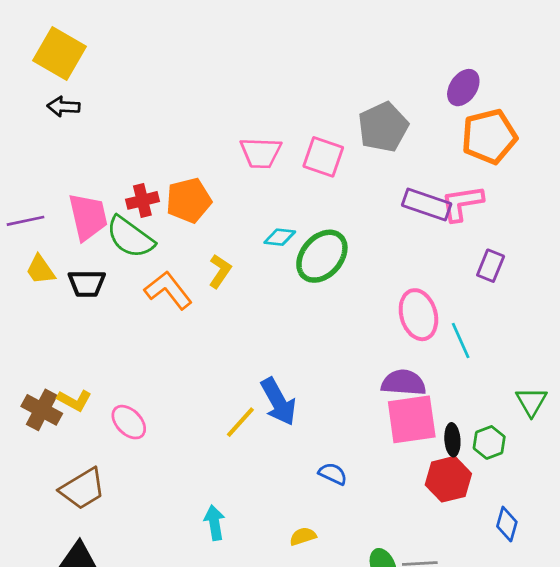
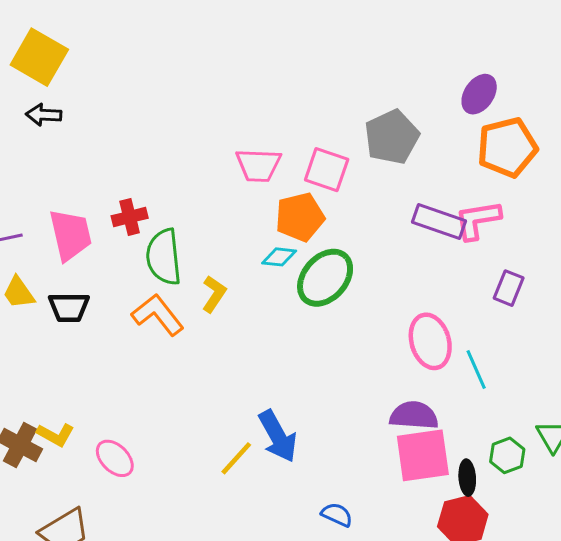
orange pentagon: (189, 200) -> (300, 217), moved
green semicircle: (130, 237) -> (164, 257), moved, turned 48
green hexagon: (489, 442) -> (507, 455), moved

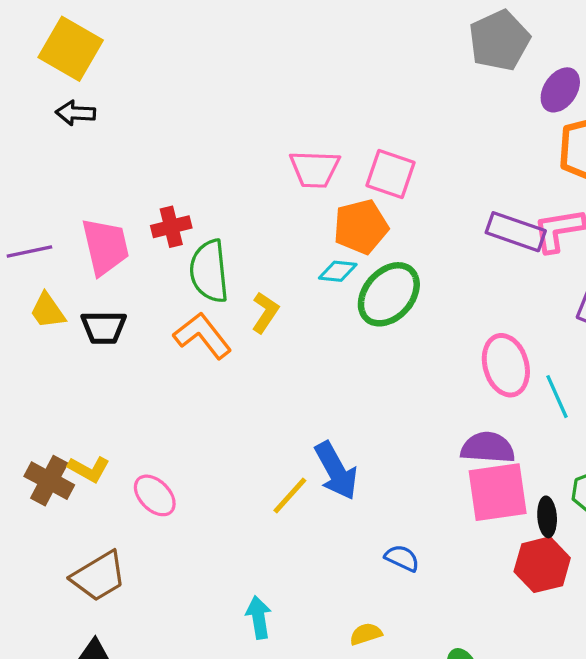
gray pentagon: (392, 137) -> (499, 40), moved

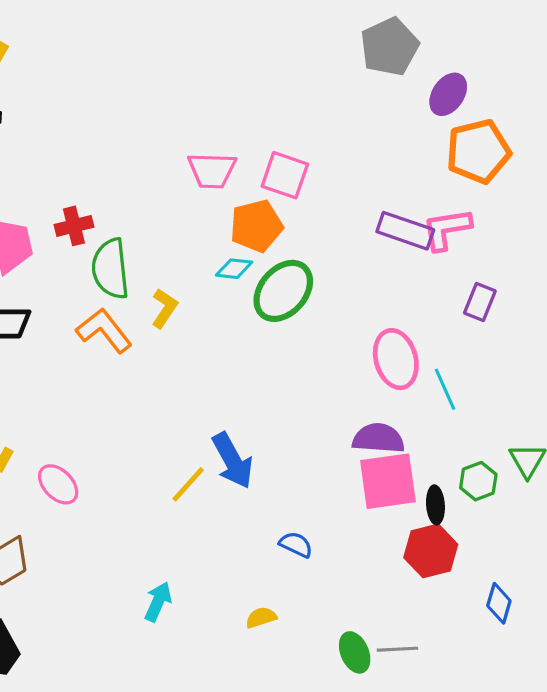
cyan arrow: (259, 617) -> (158, 602), turned 33

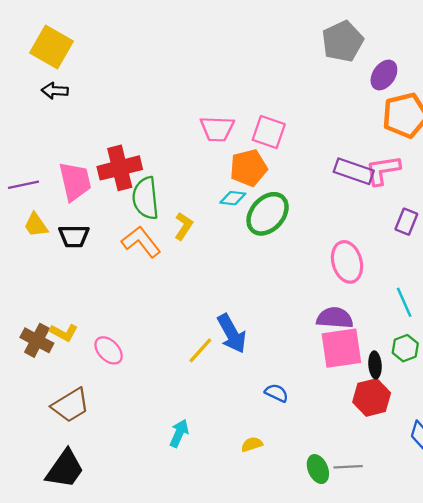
red cross: (74, 226) -> (120, 168), size x1.6
cyan line: (445, 389) -> (404, 302), moved

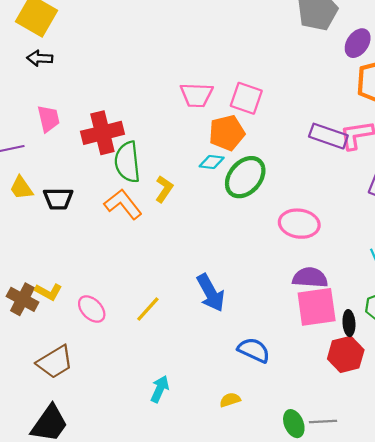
pink trapezoid: (75, 181) -> (48, 119), moved, size x0.7
pink ellipse: (347, 262) -> (299, 224), moved, turned -66
yellow line: (200, 350) -> (148, 309), moved
blue semicircle: (276, 393) -> (254, 350), size x1.4

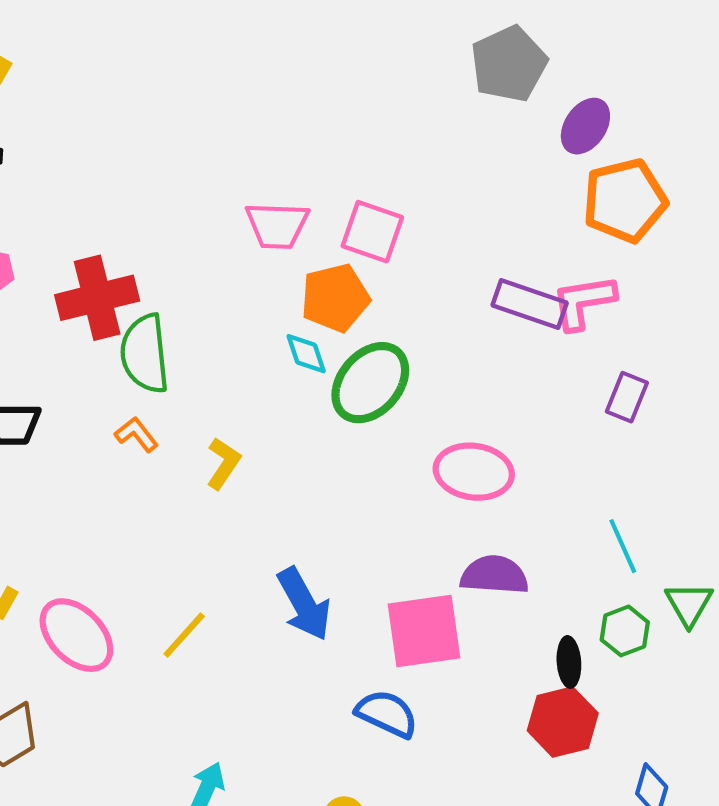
cyan diamond: (212, 162) -> (306, 354), turned 65
yellow L-shape: (164, 189) -> (223, 463), moved
orange L-shape: (123, 204) -> (136, 434), size x0.6
pink square: (317, 307) -> (424, 631), moved
pink ellipse: (92, 309) -> (76, 635), size x1.4

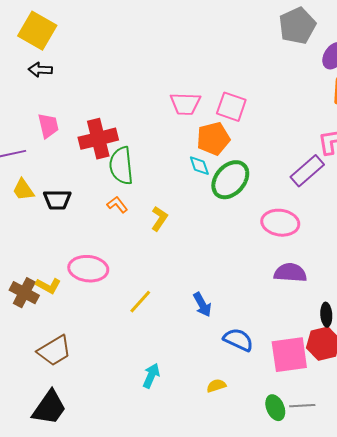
purple rectangle: (530, 304) -> (307, 171), moved, turned -60
blue arrow: (304, 604) -> (202, 305), moved, size x0.7
pink square: (424, 631) -> (289, 355), moved
pink ellipse: (76, 635) -> (88, 269), moved, turned -39

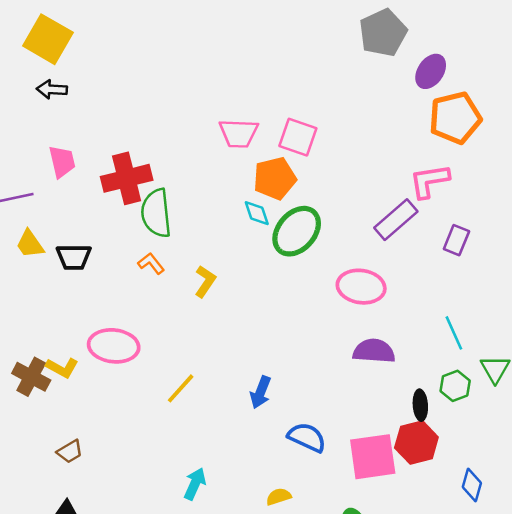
blue arrow: (202, 305) -> (261, 392), turned 50
brown trapezoid: (54, 351) -> (70, 452), size x0.6

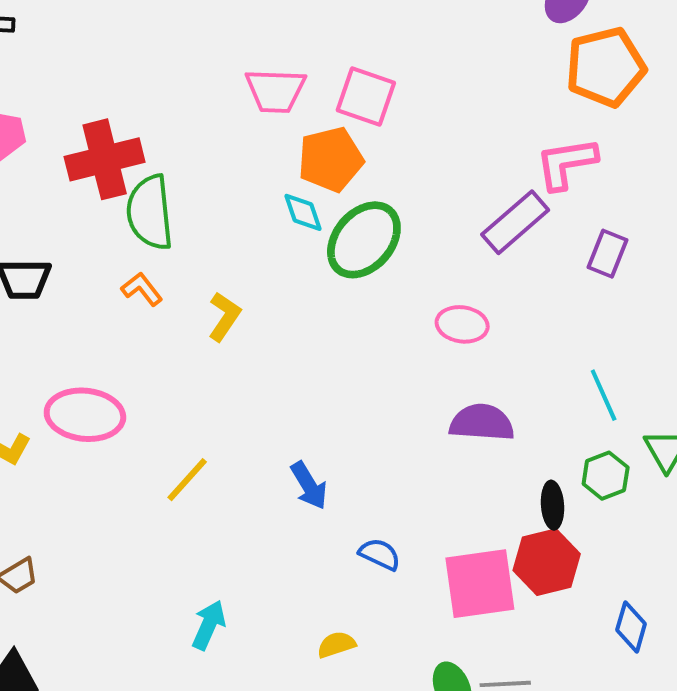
pink ellipse: (361, 287) -> (462, 324), size x0.7
blue arrow: (261, 392) -> (309, 485), turned -52
blue semicircle: (307, 437) -> (380, 554), size x0.7

